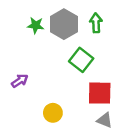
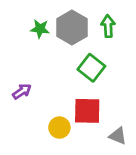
red square: (100, 93) -> (87, 111), moved

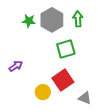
green square: (91, 68) -> (66, 49), turned 36
red square: (87, 111) -> (63, 80), turned -35

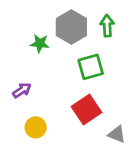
green star: (29, 21) -> (40, 43), moved
yellow circle: (43, 92) -> (36, 127), moved

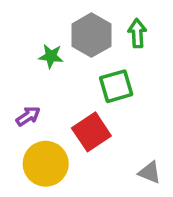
red square: (87, 110) -> (91, 132), moved
yellow circle: (36, 127) -> (46, 164), size x1.6

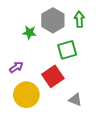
gray triangle: (150, 173) -> (75, 100), moved

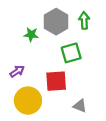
red square: (53, 76) -> (56, 81), turned 30

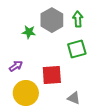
green square: (71, 53) -> (77, 49), moved

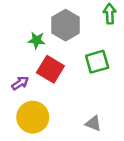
green arrow: (78, 19) -> (110, 14), moved
red square: (52, 75) -> (50, 69), moved, turned 35

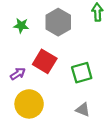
green star: (37, 40) -> (21, 26), moved
green square: (97, 62) -> (82, 73), moved

